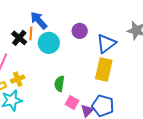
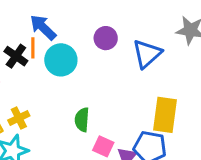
yellow rectangle: (104, 69) -> (165, 115), moved

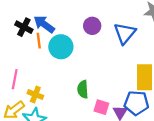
black cross: (16, 56) -> (24, 27), moved
yellow cross: (19, 118) -> (35, 95), turned -35

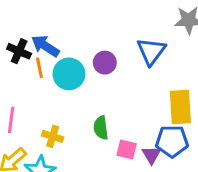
purple circle: (92, 26) -> (105, 63), moved
yellow cross: (35, 95) -> (53, 136), moved

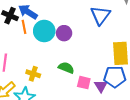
purple circle: (105, 63) -> (64, 33), moved
green semicircle: (101, 128) -> (66, 68), turned 119

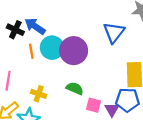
orange line: (24, 27) -> (31, 51), moved
purple circle: (64, 33) -> (74, 51), size x1.6

